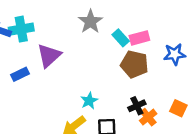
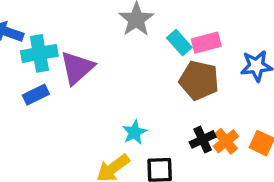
cyan cross: (21, 29) -> (39, 53), moved
orange cross: (148, 117) -> (226, 141), moved

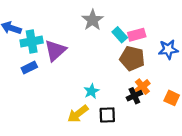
orange cross: (226, 141) -> (142, 87), moved

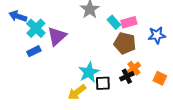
cyan cross: (32, 41) -> (36, 28), turned -36
cyan star: (91, 91) -> (89, 72), size x1.5
black square: (107, 115) -> (103, 83), moved

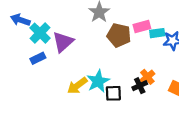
cyan rectangle: (114, 22) -> (157, 33), moved, turned -56
brown pentagon: (125, 43) -> (119, 35), moved
yellow arrow: (77, 92) -> (77, 86), moved

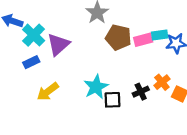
pink rectangle: (142, 26) -> (143, 40), moved
orange cross: (147, 77) -> (162, 82), moved
yellow arrow: (77, 86) -> (48, 92), moved

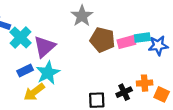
blue rectangle: (31, 62) -> (25, 71), moved
orange cross: (162, 82) -> (145, 83), turned 35
cyan star: (96, 87) -> (48, 73), moved

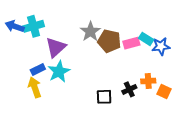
gray star: (82, 16) -> (90, 32), moved
cyan cross: (21, 38) -> (34, 26), moved, turned 30
cyan rectangle: (142, 38) -> (146, 39), turned 40
yellow arrow: (34, 92) -> (35, 87), moved, turned 108

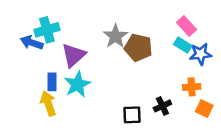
blue arrow: (15, 26) -> (32, 43), moved
pink rectangle: (131, 43) -> (187, 26), moved, turned 63
blue rectangle: (38, 69) -> (52, 82), turned -64
orange cross: (148, 81) -> (192, 87), moved

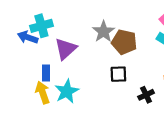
cyan star: (77, 84) -> (67, 91), moved
black square: (132, 115) -> (118, 74), moved

